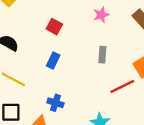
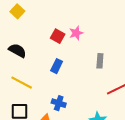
pink star: (101, 15) -> (76, 33), moved

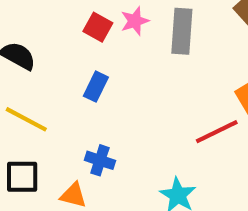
gray rectangle: (100, 61) -> (182, 31), moved, size x1.5

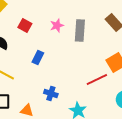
red square: (98, 27) -> (25, 26), moved
blue cross: (100, 160) -> (51, 94), moved

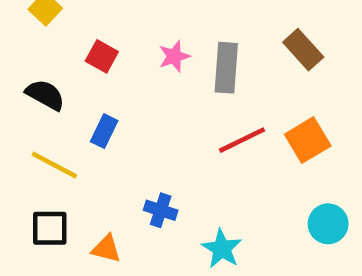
blue rectangle: (38, 58) -> (104, 131), moved
red line: (97, 80) -> (242, 140), moved

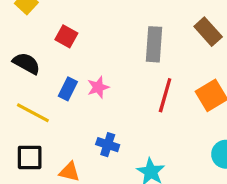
pink star: (174, 56) -> (98, 87), moved
red line: (242, 140) -> (165, 95), turned -48

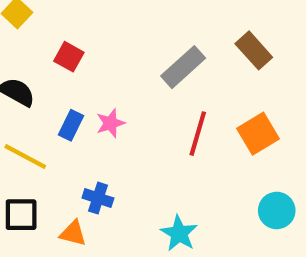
gray rectangle: (154, 44) -> (183, 67), turned 44
blue cross: (108, 145) -> (98, 198), moved

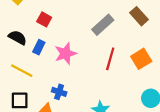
pink star: (110, 123) -> (65, 54), size x1.5
blue rectangle: (71, 125) -> (39, 47), moved

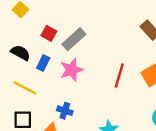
gray rectangle: (103, 25) -> (74, 39), moved

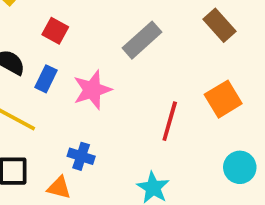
gray rectangle: (74, 39) -> (142, 40), moved
red line: (119, 75) -> (170, 121), moved

